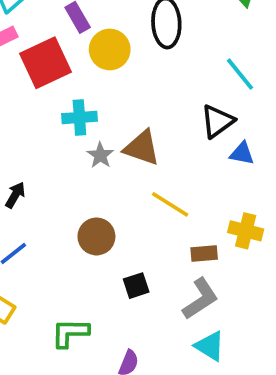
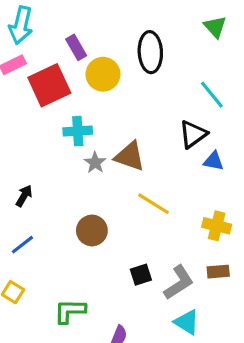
brown rectangle: (204, 253) -> (218, 272), moved
black square: (136, 286) -> (141, 275), moved

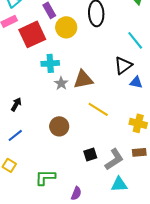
brown triangle: (130, 156) -> (83, 79), turned -30
cyan triangle: (187, 322) -> (119, 184), turned -36

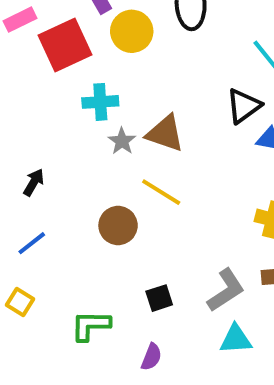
brown triangle: (83, 79) -> (165, 133), turned 30
yellow line: (98, 109) -> (161, 192), moved
black square: (90, 154) -> (159, 298), moved

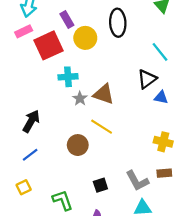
black arrow: (34, 182) -> (31, 121), size x1.5
gray L-shape: (226, 290) -> (137, 181), turned 95
yellow square: (20, 302) -> (24, 187), turned 32
green L-shape: (91, 326) -> (63, 200), turned 70

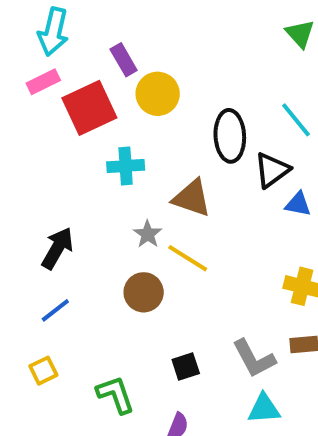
black ellipse: (118, 23) -> (230, 136), moved
gray star: (80, 98) -> (148, 234), moved

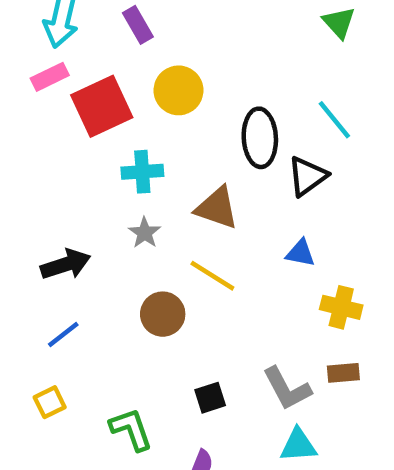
purple rectangle: (124, 60) -> (138, 25), moved
blue triangle: (298, 204) -> (301, 253), moved
gray star: (148, 234) -> (145, 233), moved
black arrow: (57, 248) -> (66, 264), turned 42

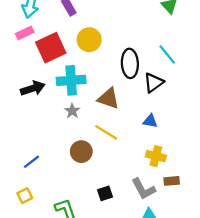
cyan cross: (142, 172) -> (71, 80), size x1.4
black arrow: (66, 264) -> (33, 88), moved
yellow cross: (341, 307) -> (156, 156), moved

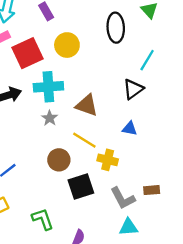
cyan line: (167, 54) -> (147, 60), turned 70
black ellipse: (130, 63) -> (116, 28), moved
yellow cross: (156, 156) -> (108, 160), moved
black square: (105, 193) -> (81, 187), moved, size x1.6

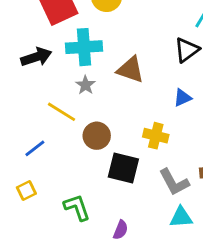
blue triangle: (130, 129) -> (182, 98), turned -35
yellow line: (84, 140) -> (62, 112), moved
black square: (81, 187) -> (123, 168), turned 32

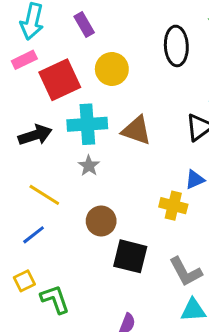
brown triangle: (130, 70) -> (136, 130), moved
yellow line: (62, 112) -> (44, 195), moved
yellow cross: (156, 136) -> (173, 206), moved
green L-shape: (77, 207) -> (55, 299), moved

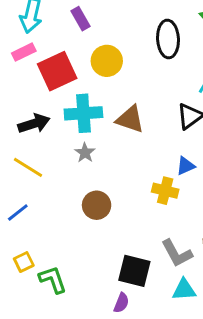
yellow line: (44, 195) -> (28, 167), moved
blue line: (34, 235) -> (18, 212), moved
black square: (130, 256) -> (134, 271), moved

